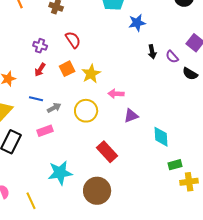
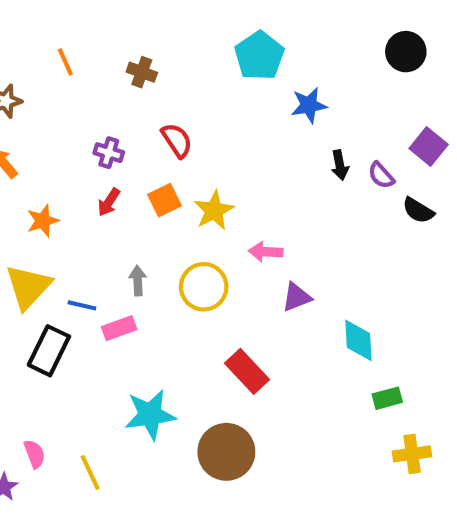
blue line: (36, 99) -> (82, 305), moved
gray arrow: (54, 108) -> (138, 281), turned -64
yellow cross: (189, 182) -> (412, 454), moved

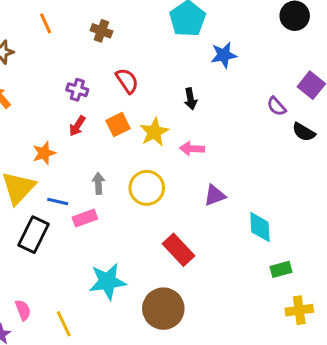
black arrow: (340, 165) -> (191, 99), moved
orange star: (43, 221) -> (44, 153), moved
pink arrow: (266, 252) -> (192, 149), moved

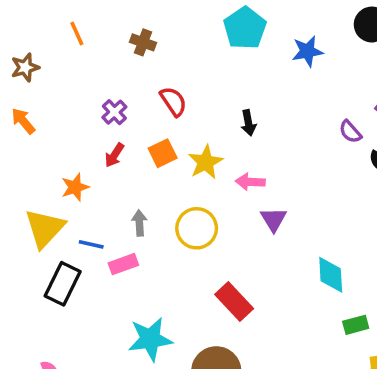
blue star: (224, 55) -> (307, 51), moved
purple cross: (77, 90) -> (114, 112), turned 30
purple triangle: (215, 195) -> (273, 219), moved, turned -40

